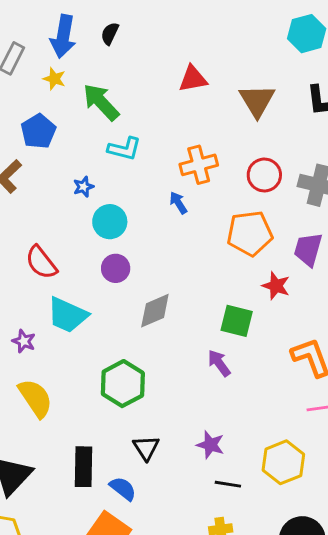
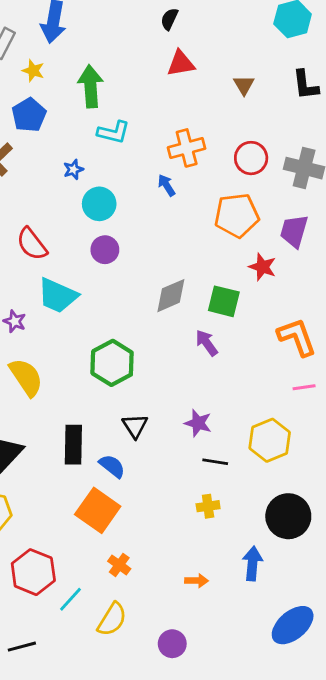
black semicircle: (110, 34) -> (169, 19), moved
yellow star: (54, 79) -> (33, 71), moved
brown triangle: (257, 101) -> (244, 85), size x0.6
green arrow: (101, 102) -> (91, 86), turned 39
gray diamond: (155, 311) -> (171, 296), moved

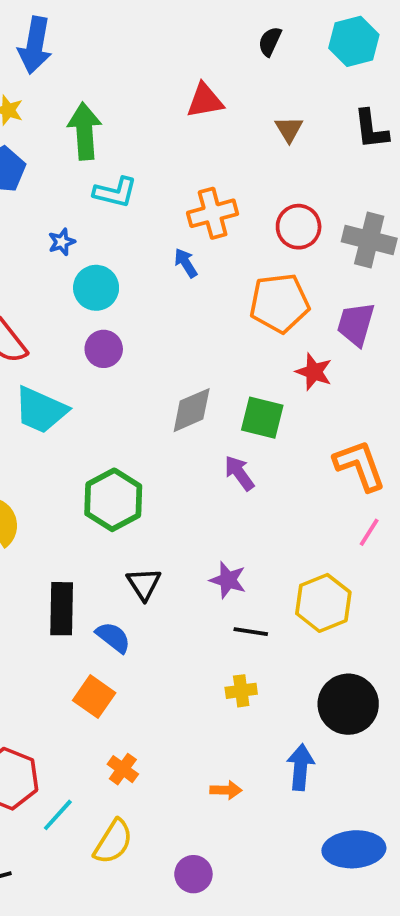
black semicircle: (169, 19) -> (270, 41), moved
pink line: (304, 387) -> (369, 532), turned -50
orange square: (98, 510) -> (94, 697), size x0.7
blue ellipse: (293, 625) -> (354, 849), turned 36

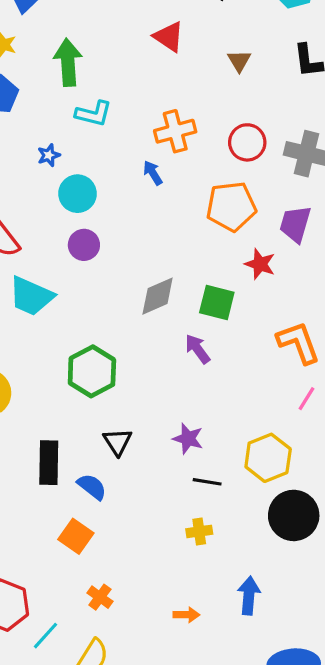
red triangle: (205, 101) -> (169, 37), turned 44
black circle: (348, 704) -> (294, 515), moved

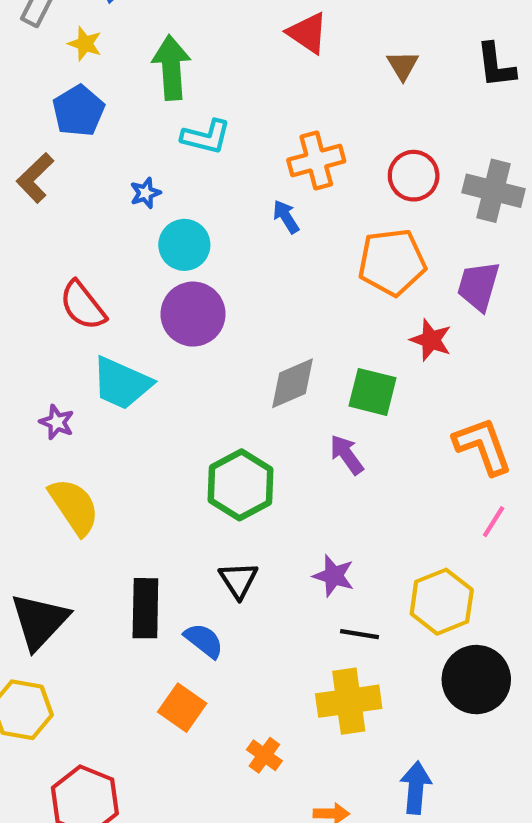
purple circle: (84, 245) -> (193, 314), size x1.5
green hexagon: (92, 371) -> (241, 485), moved
yellow cross: (199, 531) -> (349, 701), size x1.8
orange cross: (100, 597) -> (264, 755), moved

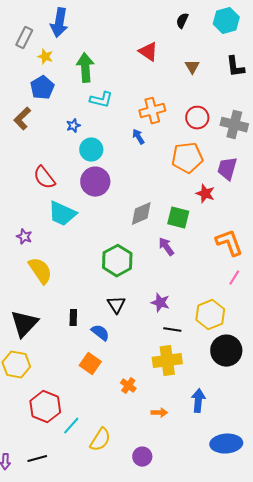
purple star: (57, 422) -> (24, 237), moved
black rectangle: (145, 608) -> (73, 318), size x0.6

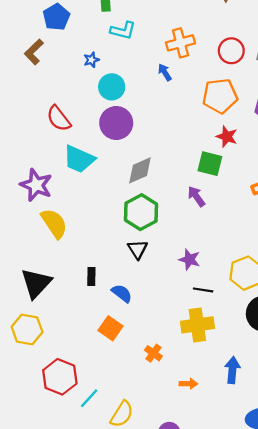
red star: (205, 194) -> (227, 137), moved
gray diamond: (141, 214) -> (140, 170), moved
purple star: (24, 237) -> (36, 185), size x1.8
black triangle: (116, 305) -> (138, 249), moved

